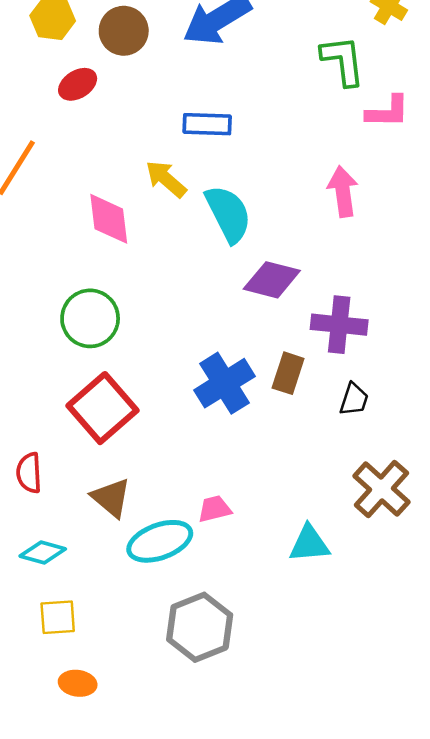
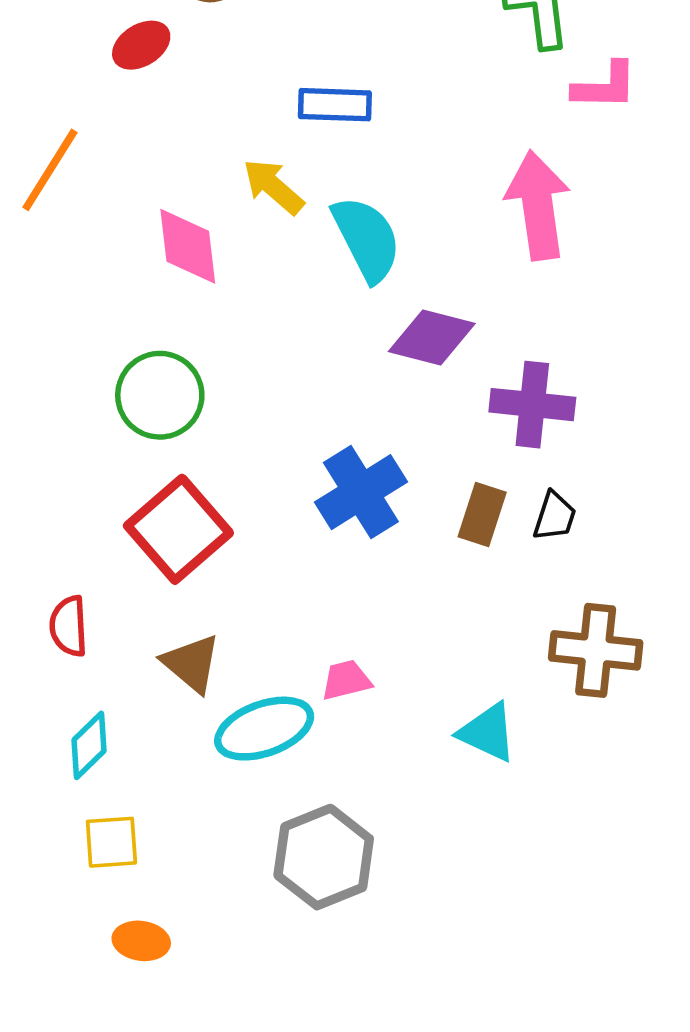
pink arrow: (343, 191) -> (538, 205), size x1.4
brown rectangle: (288, 373) -> (482, 514), moved
brown cross: (381, 489) -> (596, 650), turned -36
cyan triangle: (309, 544) -> (488, 732), turned 30
cyan diamond: (43, 553) -> (89, 745), turned -60

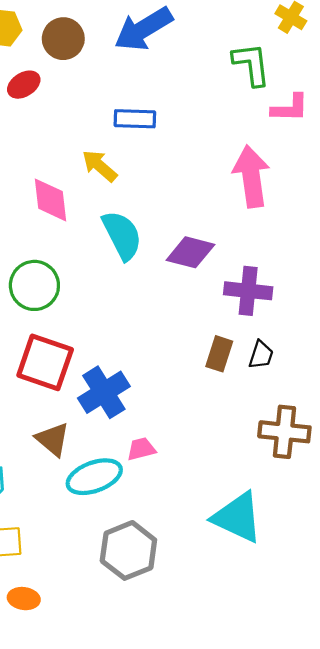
cyan semicircle: (367, 239) -> (122, 235), moved
blue cross: (361, 492) -> (104, 392), moved
red square: (178, 529) -> (45, 362), turned -30
cyan triangle: (488, 732) -> (237, 517), moved, size x1.5

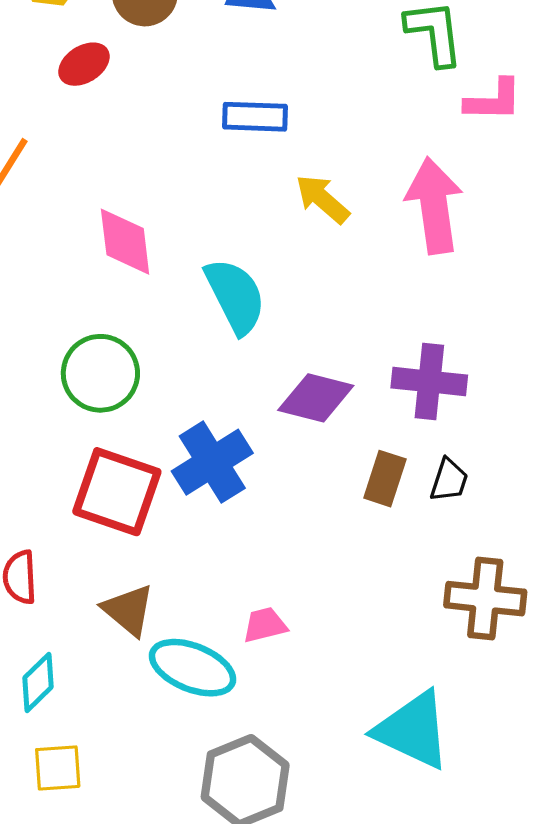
yellow arrow: (100, 166) -> (322, 199), moved
purple diamond: (190, 252) -> (316, 398), moved
blue cross: (104, 392) -> (212, 462), moved
cyan ellipse: (94, 477) -> (193, 668), turned 42

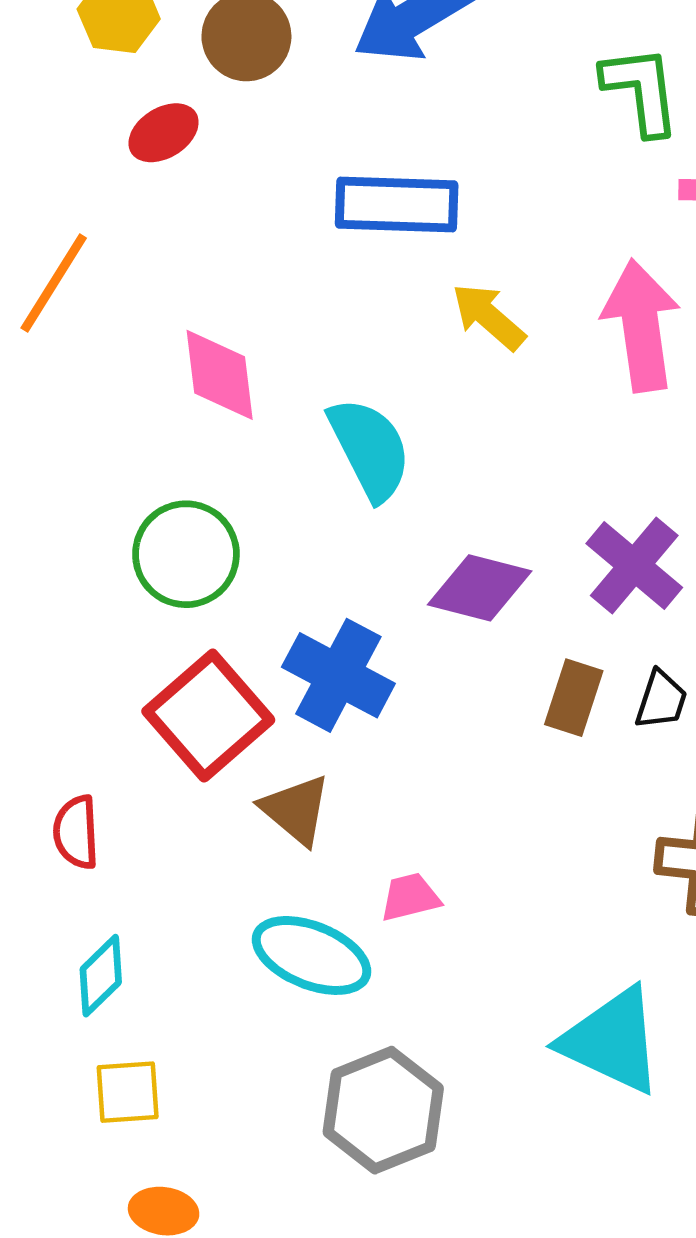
blue rectangle: (255, 117) -> (397, 205), size x1.4
purple cross: (429, 381) -> (634, 565), turned 34
blue cross: (212, 462) -> (338, 675), turned -30
red square: (117, 492) -> (208, 716), turned 30
brown triangle: (128, 610) -> (296, 810), moved

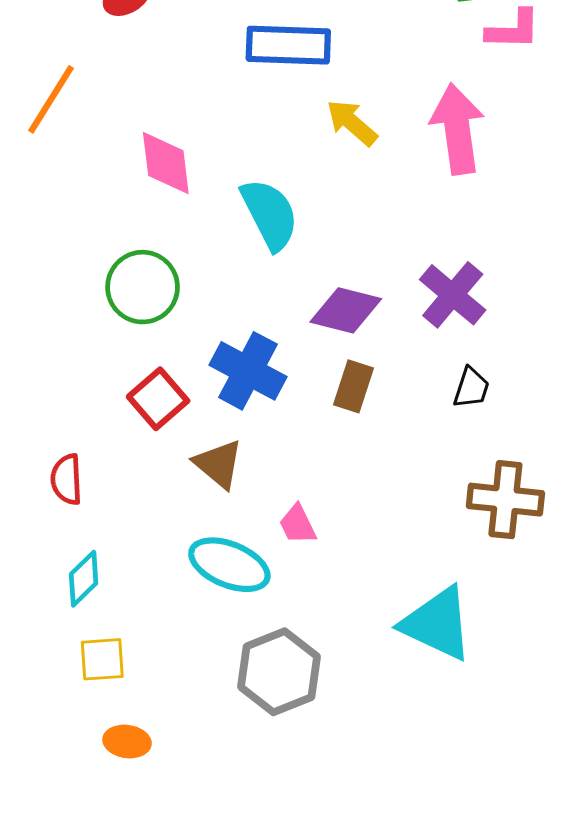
brown rectangle: (574, 698) -> (353, 386), moved
red square: (208, 716) -> (158, 399), size x0.7
pink trapezoid: (410, 897) -> (298, 524), turned -102

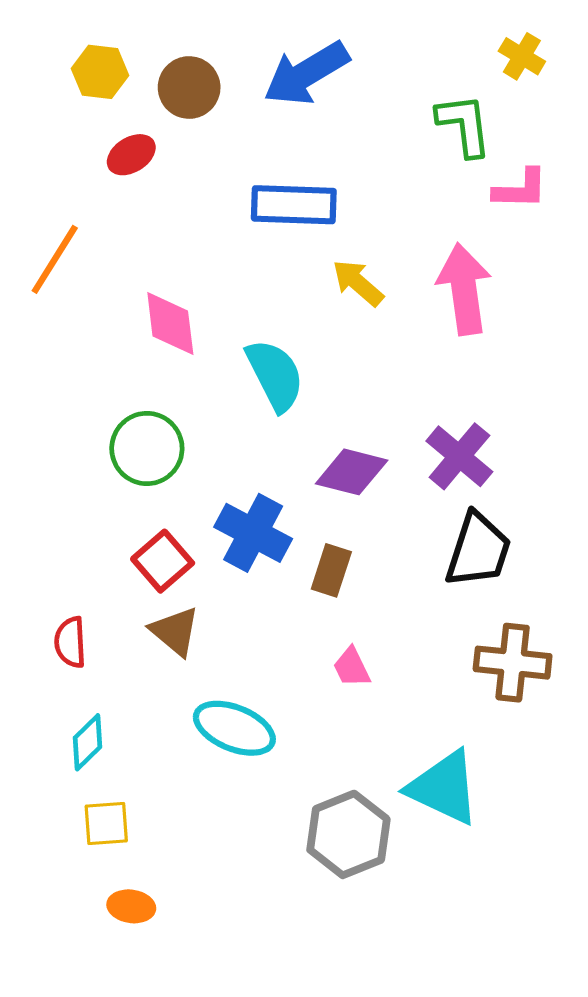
brown rectangle: (353, 386) -> (331, 570), moved
black trapezoid: (471, 388) -> (478, 550), size x1.8
brown triangle: (219, 464) -> (175, 631), moved
pink trapezoid: (298, 524) -> (352, 667), moved
gray hexagon: (279, 672) -> (348, 834), moved

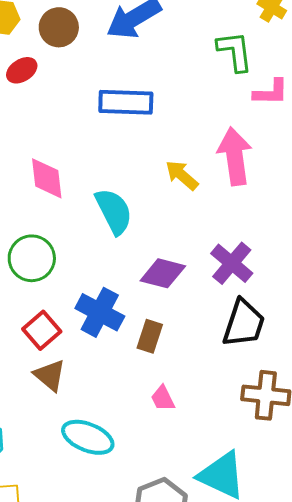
yellow arrow: (358, 283) -> (182, 175), moved

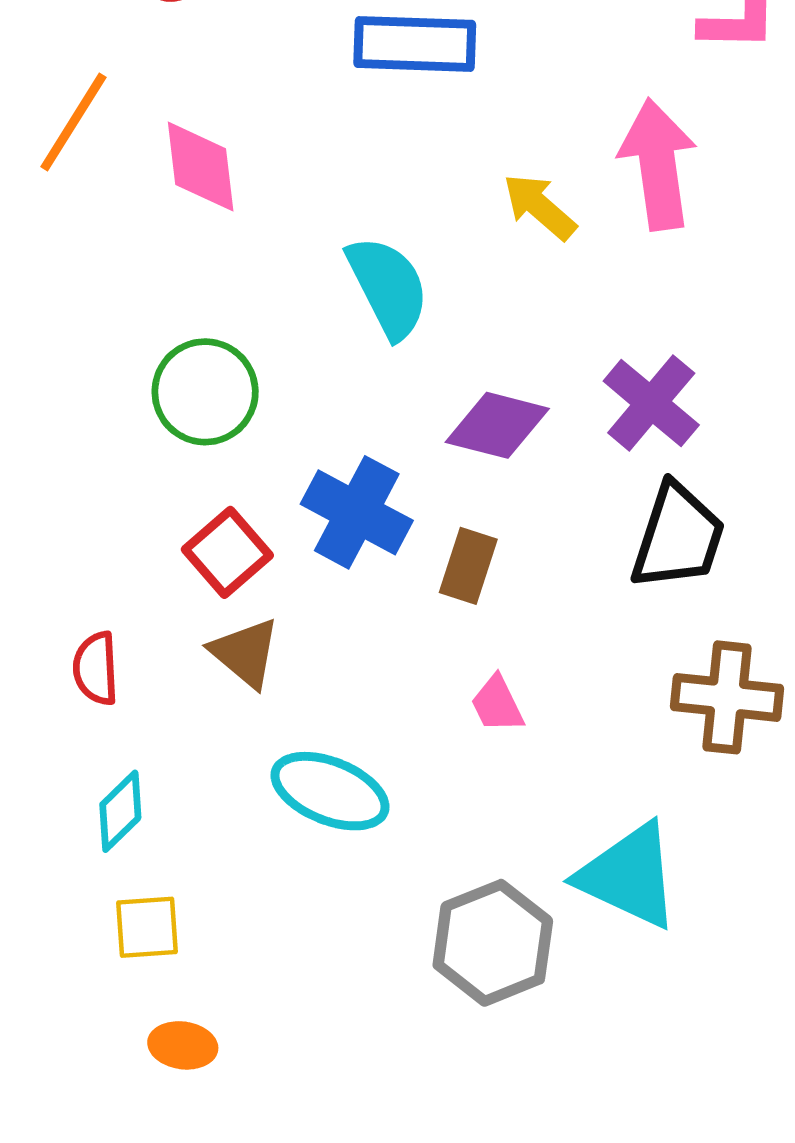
pink diamond: (47, 178) -> (201, 167), moved

